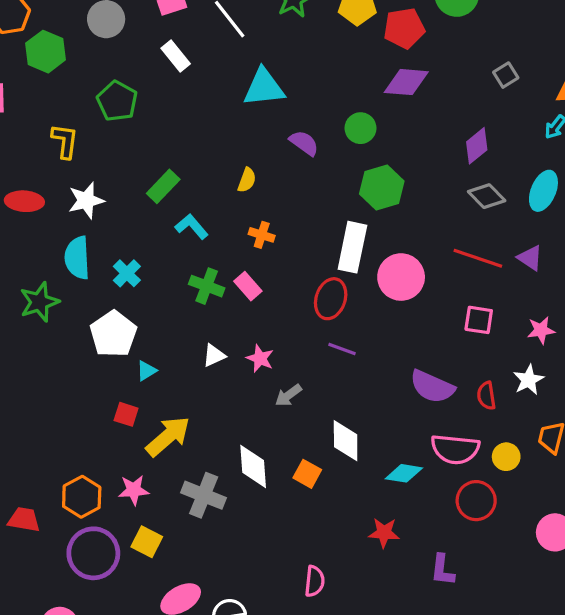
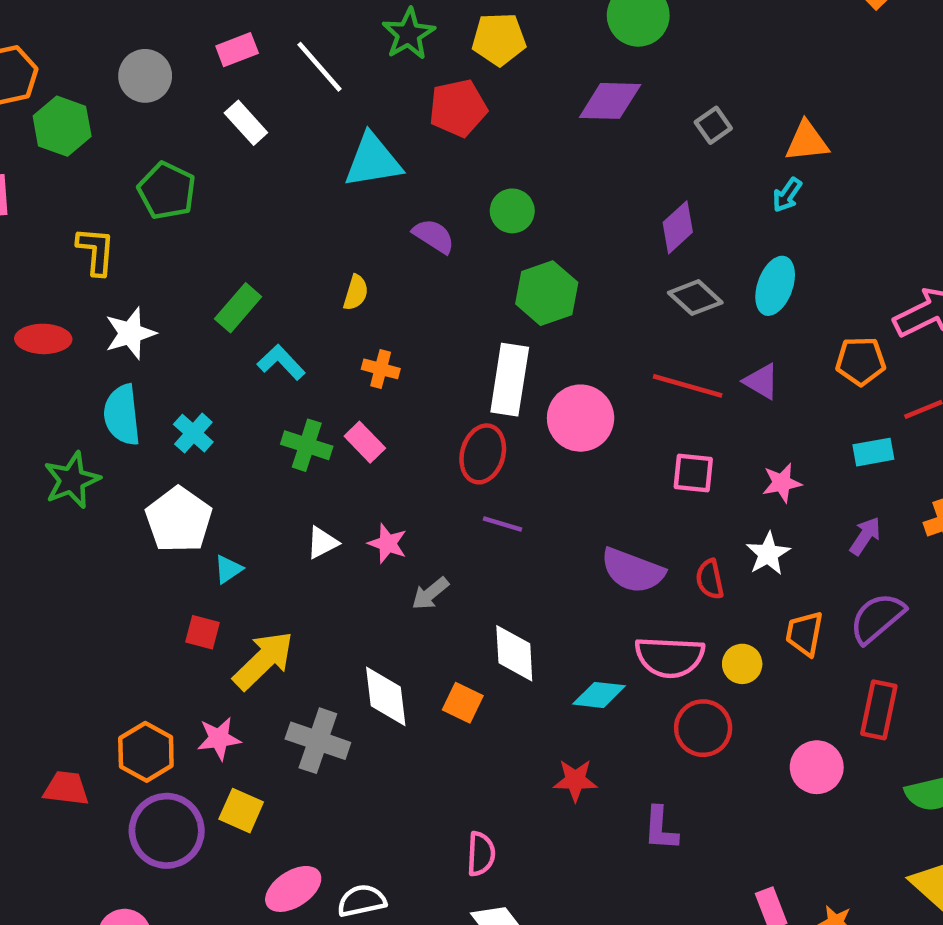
red pentagon: (404, 28) -> (458, 108), moved
purple diamond: (406, 82) -> (610, 101), moved

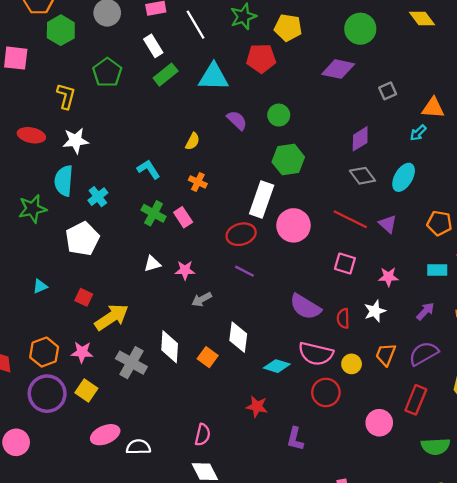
green rectangle: (238, 308) -> (166, 75), moved
red ellipse: (483, 454) -> (241, 234), turned 48
pink star: (388, 543) -> (185, 270), turned -30
cyan triangle: (228, 569) -> (40, 286), moved

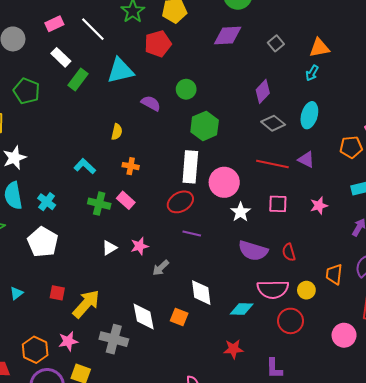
white star: (375, 311) -> (240, 212), moved

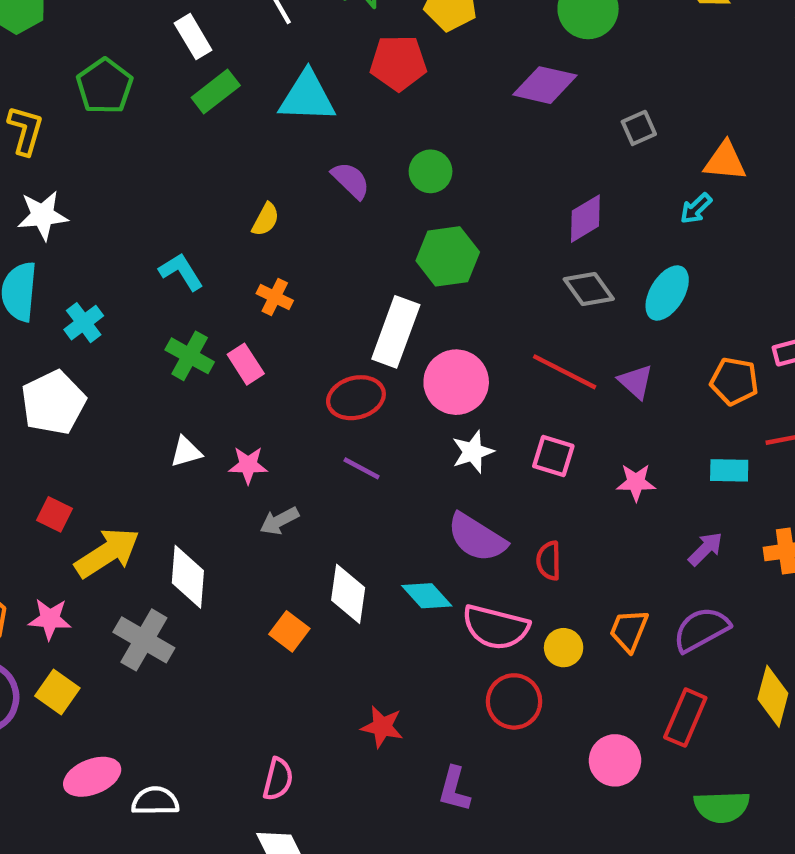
cyan diamond: (242, 309) -> (427, 596), moved, turned 30
white diamond: (144, 317) -> (188, 577), moved

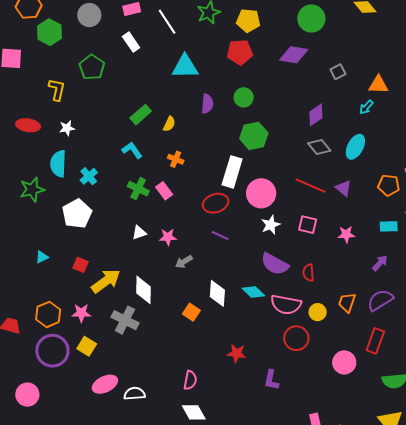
red pentagon: (398, 63) -> (240, 52), moved
green rectangle: (216, 91) -> (141, 115), moved
purple semicircle: (351, 180) -> (207, 104), turned 54
white star: (43, 215) -> (67, 128), size x0.7

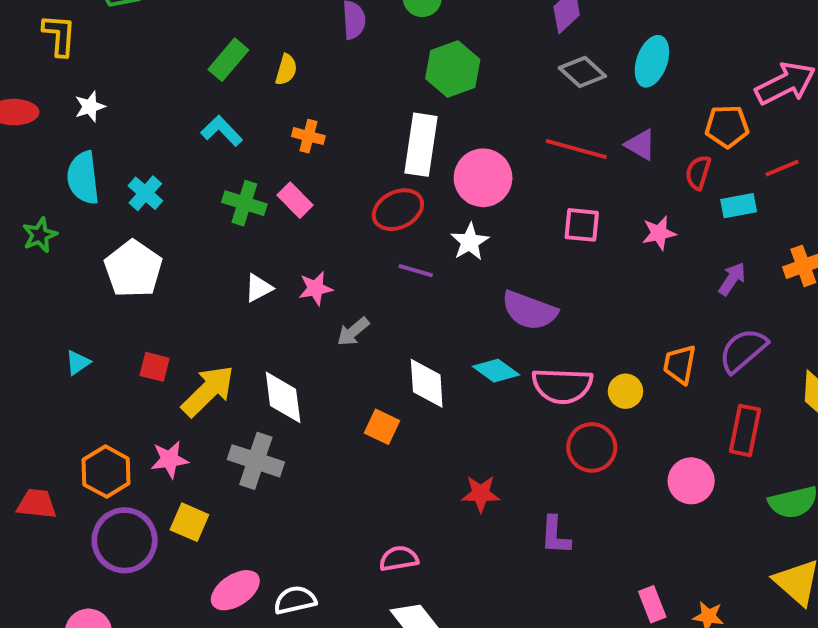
green star: (32, 190) -> (40, 235), size x0.7
white star: (271, 225) -> (470, 242), moved
red semicircle: (308, 273) -> (698, 172), moved, turned 30
pink semicircle: (190, 380) -> (399, 559), turned -102

